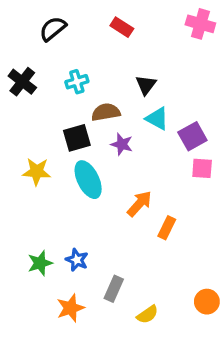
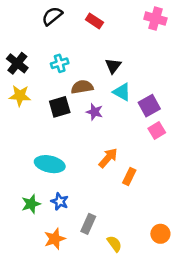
black semicircle: (53, 29) -> (52, 16), moved
pink square: (202, 168) -> (157, 131), turned -35
yellow star: (37, 172) -> (20, 96), moved
cyan ellipse: (88, 180) -> (50, 164), moved, turned -52
yellow semicircle: (147, 314) -> (114, 244), turned -91

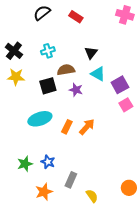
cyan ellipse: (50, 164) -> (40, 119), moved, turned -30
orange rectangle: (129, 177) -> (67, 127), moved

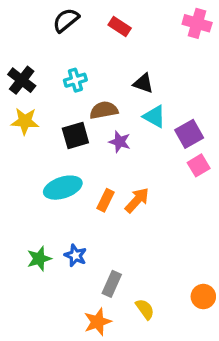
black triangle: (91, 53) -> (143, 83), turned -48
orange star: (44, 192) -> (98, 322), moved

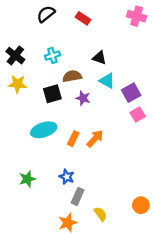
blue star: (75, 255) -> (67, 177), moved

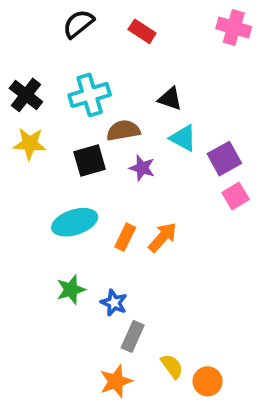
cyan cross: (52, 56) -> (90, 95), size x1.5
green star: (27, 179) -> (71, 290), moved
orange circle: (141, 205) -> (208, 381), moved

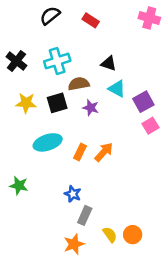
yellow star: (30, 144) -> (26, 103), moved
green star: (71, 290) -> (19, 186), moved, turned 30
orange circle: (208, 381) -> (133, 235), moved

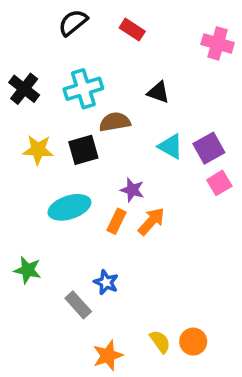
pink cross: (149, 18) -> (218, 43), moved
cyan triangle: (117, 89) -> (171, 146), moved
purple star: (91, 108) -> (132, 190), moved
gray rectangle: (85, 215) -> (78, 305), moved, turned -66

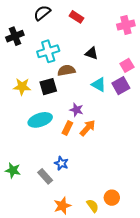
pink cross: (218, 43) -> (126, 25), turned -30
black cross: (24, 89) -> (15, 36), moved, turned 30
pink square: (219, 183) -> (127, 65), moved
green star: (28, 270) -> (13, 170), moved
yellow semicircle: (160, 342) -> (93, 206), moved

